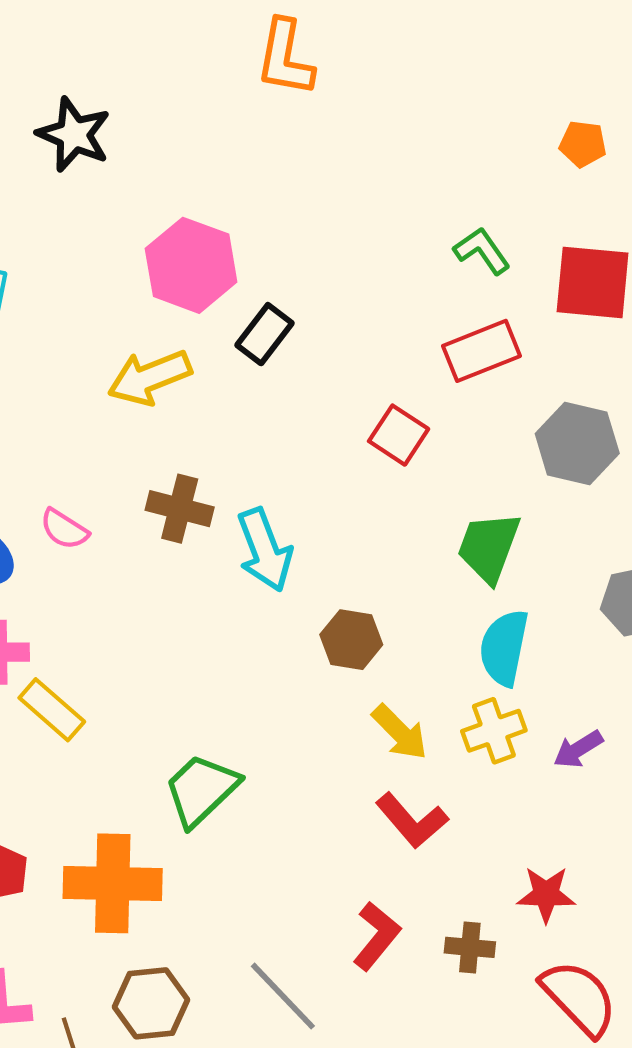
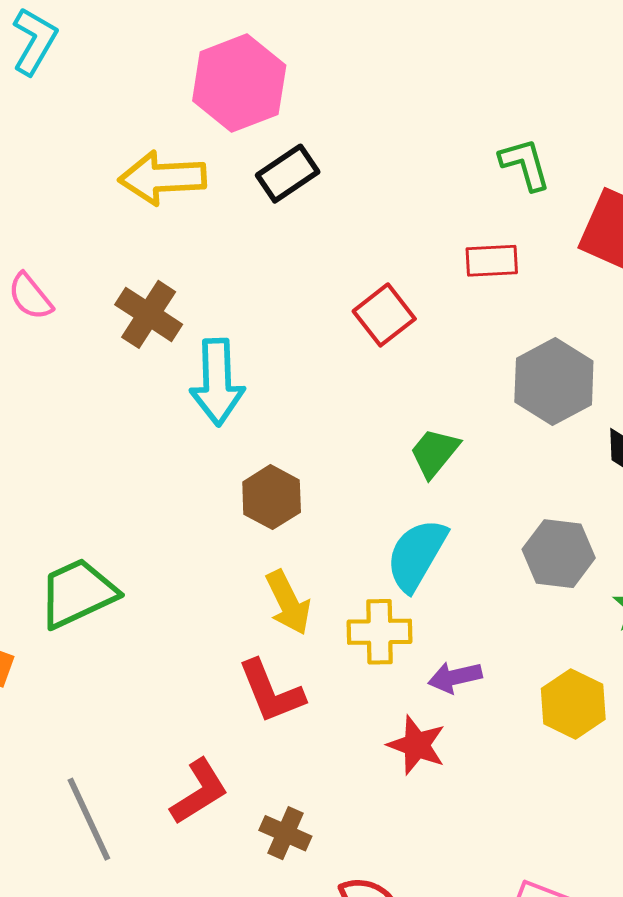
red rectangle: (482, 351) -> (492, 261), size x0.7
green trapezoid: (489, 547) -> (435, 453), size x0.7
red star: (546, 894) -> (417, 745), moved

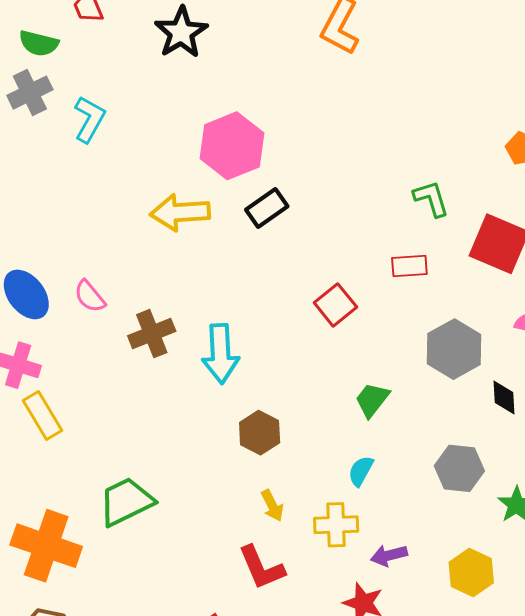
brown cross: (149, 314) -> (152, 334), moved, turned 36
cyan semicircle: (417, 555) -> (361, 471), size x0.6
yellow arrow: (288, 602) -> (272, 506), size x0.7

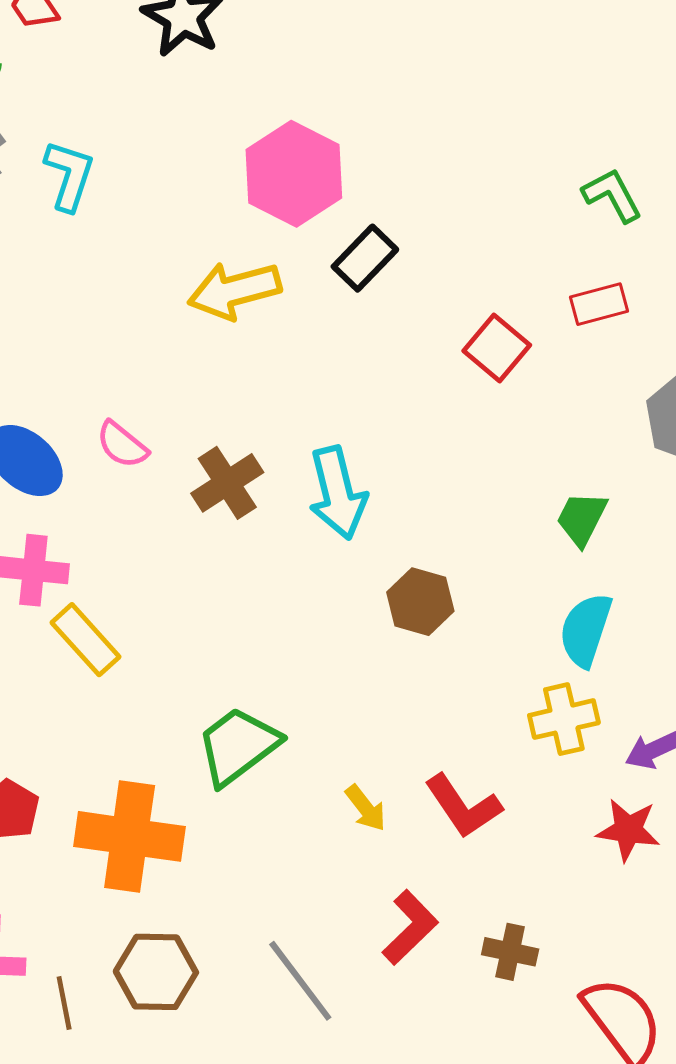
red square: (335, 305) -> (497, 348), moved
cyan semicircle: (361, 471) -> (586, 630), size x1.5
yellow arrow: (272, 506) -> (366, 808), moved

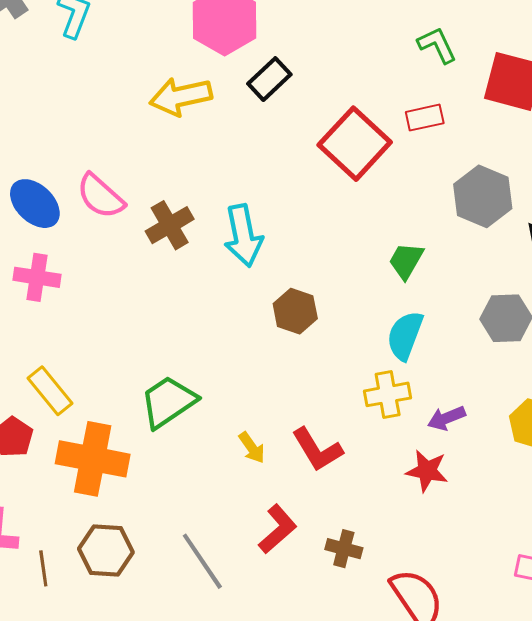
red square: (497, 348) -> (355, 144), size x1.6
pink semicircle: (122, 445) -> (100, 196), size x1.4
yellow rectangle: (85, 640) -> (50, 391), moved

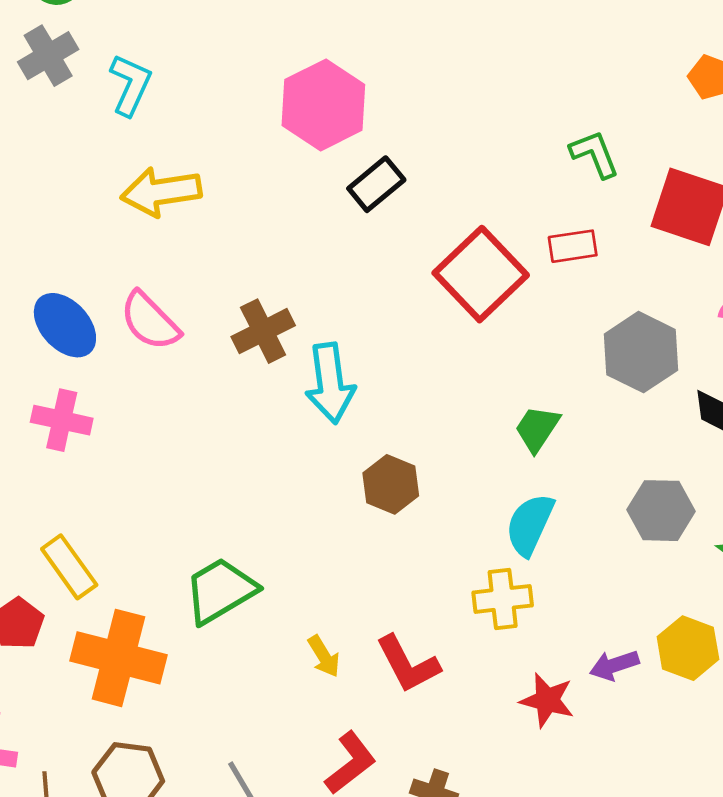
yellow arrow: (181, 97) -> (161, 192), moved
brown cross: (170, 225) -> (263, 331), moved
purple arrow: (446, 418) -> (614, 665), moved

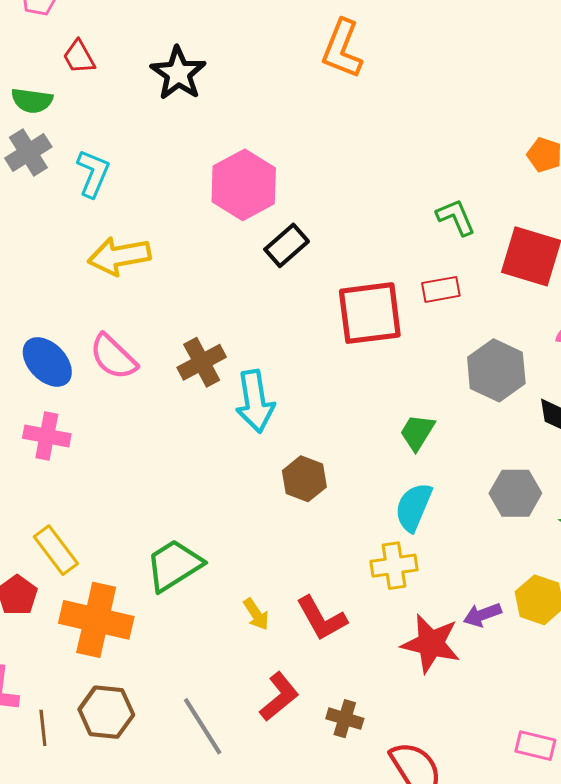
red square: (481, 274) -> (370, 313), turned 38
red star: (547, 700) -> (431, 644), size x1.4

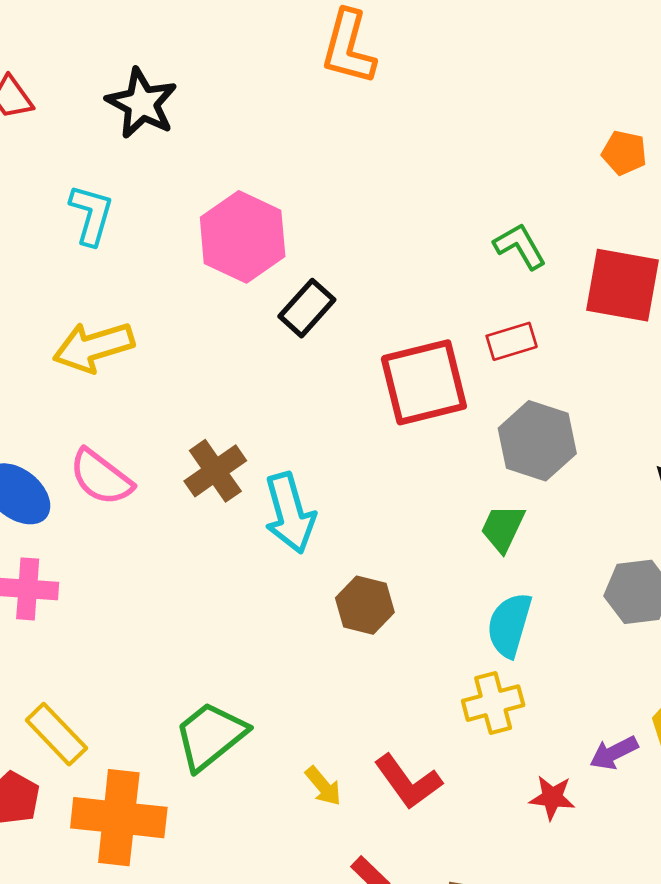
cyan L-shape: (93, 173) -> (91, 215), moved
gray hexagon: (496, 370) -> (537, 441), moved
red star: (431, 644) -> (552, 798), size x0.6

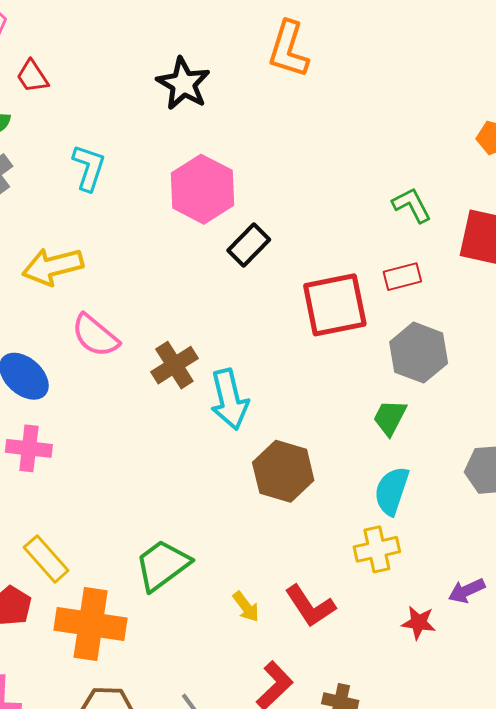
black star: (142, 103) -> (183, 84), moved
yellow arrow: (93, 347) -> (53, 266), moved
pink semicircle: (101, 477) -> (95, 336), moved
brown hexagon: (365, 605) -> (283, 471), size x1.4

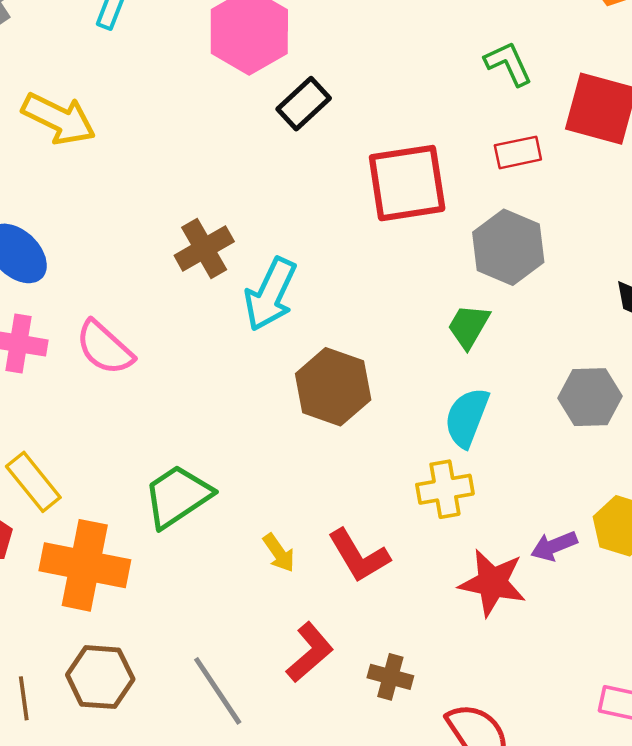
yellow arrow: (53, 266) -> (59, 119), turned -142
red rectangle: (402, 277) -> (518, 152), moved
pink semicircle: (95, 336) -> (105, 348), moved
cyan arrow: (229, 399) -> (270, 294), turned 36
red star: (419, 623) -> (492, 583), size x1.6

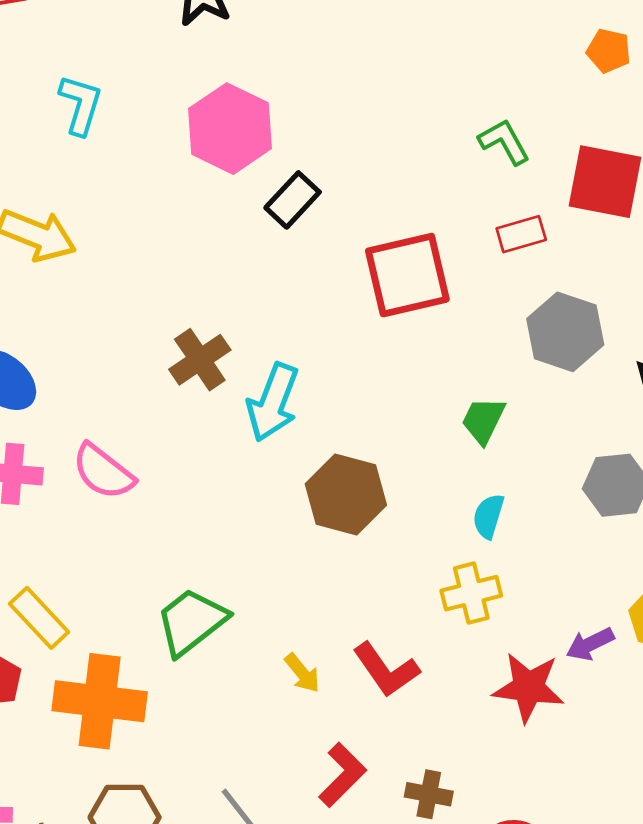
gray hexagon: (508, 247) -> (565, 332), moved
cyan semicircle: (467, 417) -> (488, 516), size x0.7

